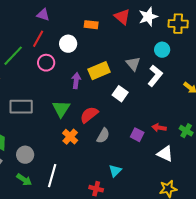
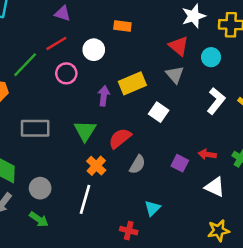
red triangle: (122, 17) -> (179, 46), moved
red line: (38, 39) -> (56, 43), turned 30
white L-shape: (155, 76) -> (216, 101), moved
white line: (52, 176) -> (85, 199), moved

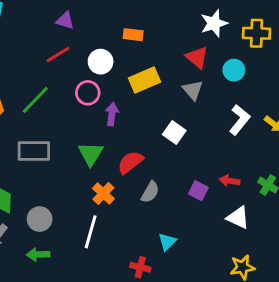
green line: (25, 65) -> (35, 100), moved
pink circle: (66, 73) -> (88, 93), moved
yellow rectangle: (132, 83) -> (145, 80), moved
green arrow: (39, 219) -> (38, 254), turned 144

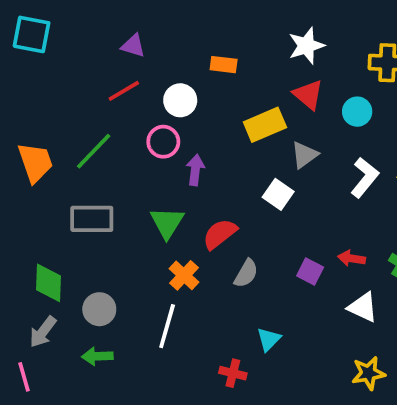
white star: (214, 23) -> (306, 46), moved
yellow rectangle: (145, 80) -> (265, 125), moved
gray triangle: (193, 90) -> (304, 155), moved, turned 35

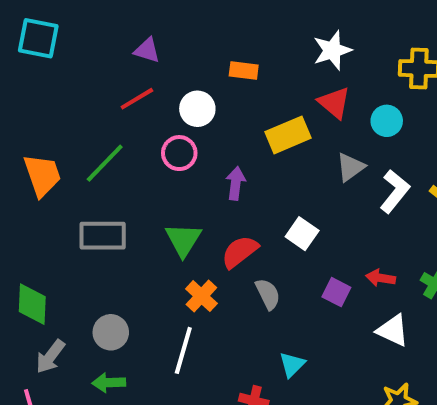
gray triangle: (304, 155) -> (350, 167), moved
purple arrow: (195, 170) -> (236, 183), moved
white square: (278, 194) -> (302, 234), moved
gray semicircle: (246, 273) -> (268, 294), turned -56
green diamond: (48, 283) -> (32, 304), moved

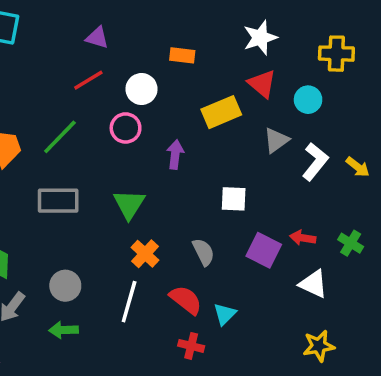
white square: (302, 234) -> (234, 199), turned -32
red semicircle: (240, 252) -> (186, 300), moved, turned 76
purple square: (336, 292) -> (264, 250), size x1.4

